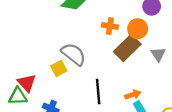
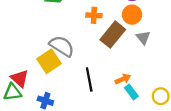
orange circle: (138, 29) -> (132, 15), moved
yellow square: (59, 68) -> (49, 61), size x1.5

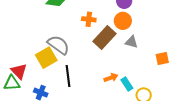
gray triangle: (143, 38) -> (131, 42), turned -40
black line: (89, 79) -> (68, 76), moved
cyan rectangle: (131, 92) -> (127, 84), moved

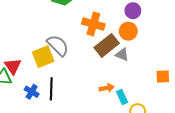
orange cross: (89, 19) -> (93, 24), size x1.5
gray triangle: (131, 42) -> (122, 54), moved
black line: (68, 76) -> (51, 89), moved

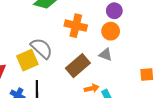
brown rectangle: (107, 45) -> (78, 66), moved

